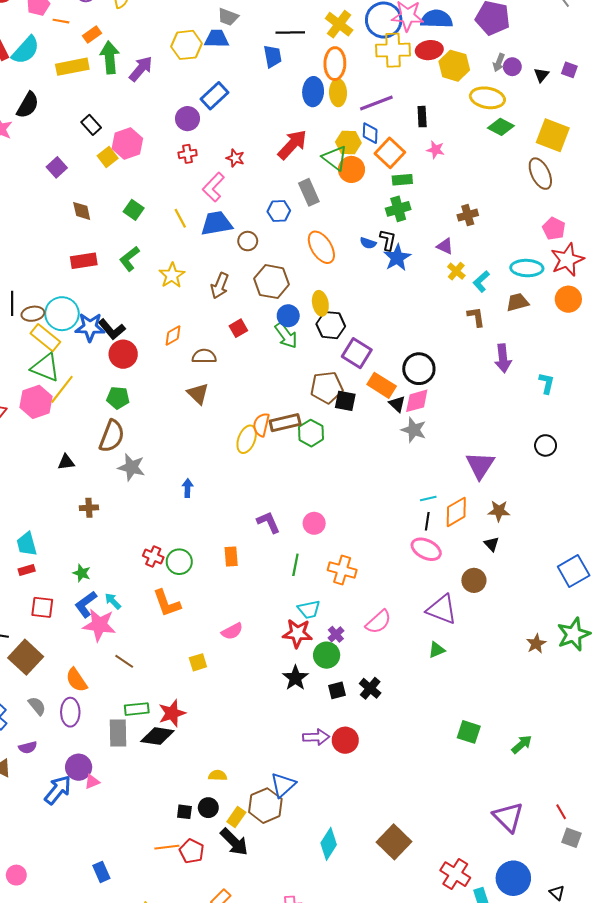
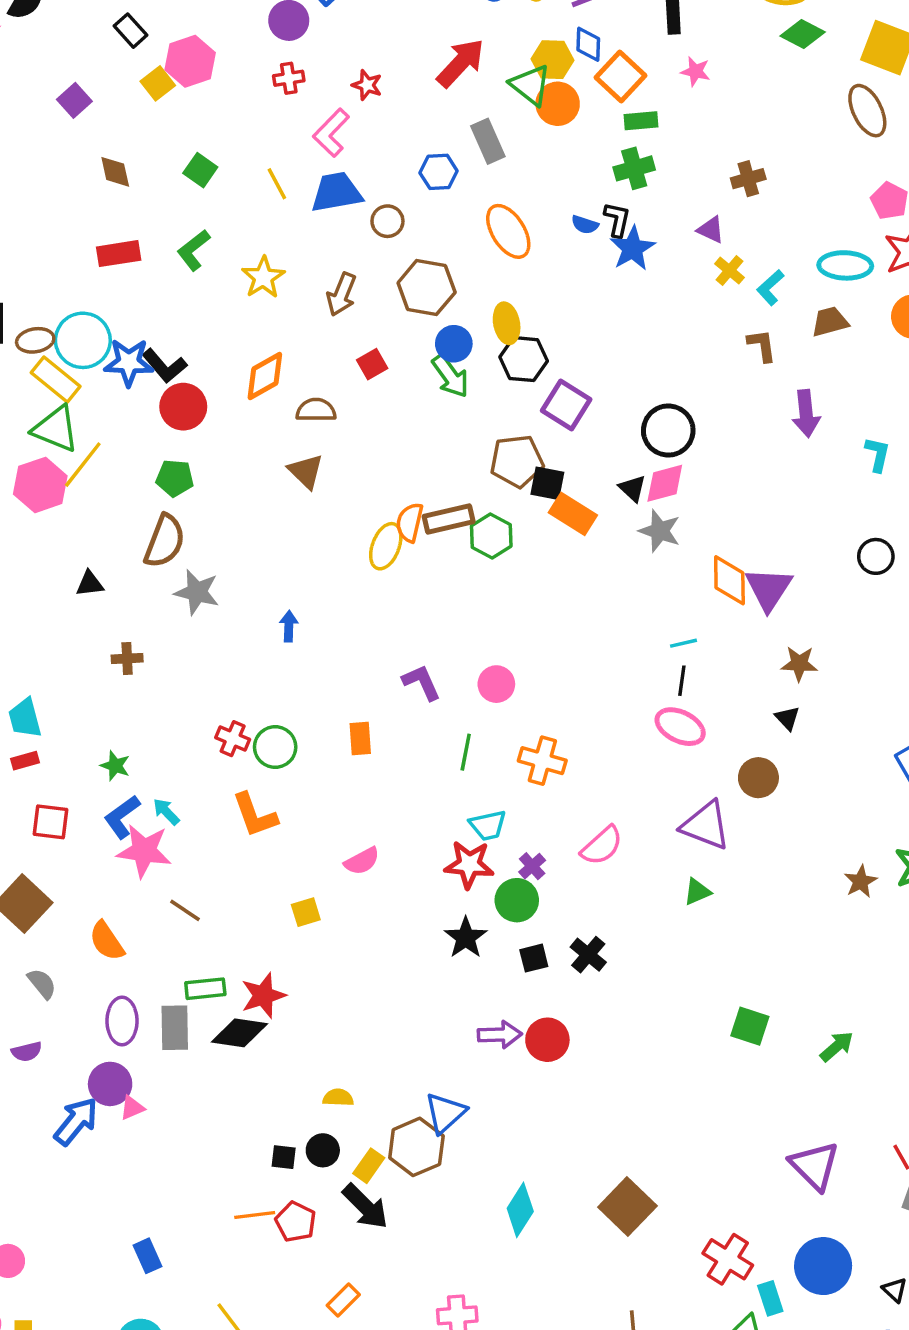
orange diamond: (173, 335) -> (265, 376), size x1.4
orange rectangle: (382, 385) -> (573, 514), moved
orange diamond: (456, 512) -> (729, 580), moved, turned -60
purple ellipse: (70, 712) -> (122, 1021), moved

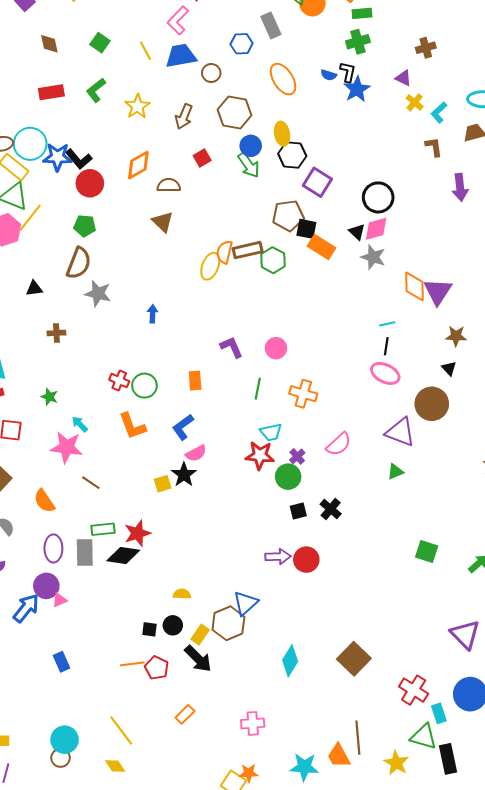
brown circle: (758, 778) -> (432, 404), size x1.4
blue L-shape: (122, 817) -> (183, 427), moved
black star: (466, 938) -> (184, 475), moved
blue rectangle: (148, 1256) -> (62, 662), moved

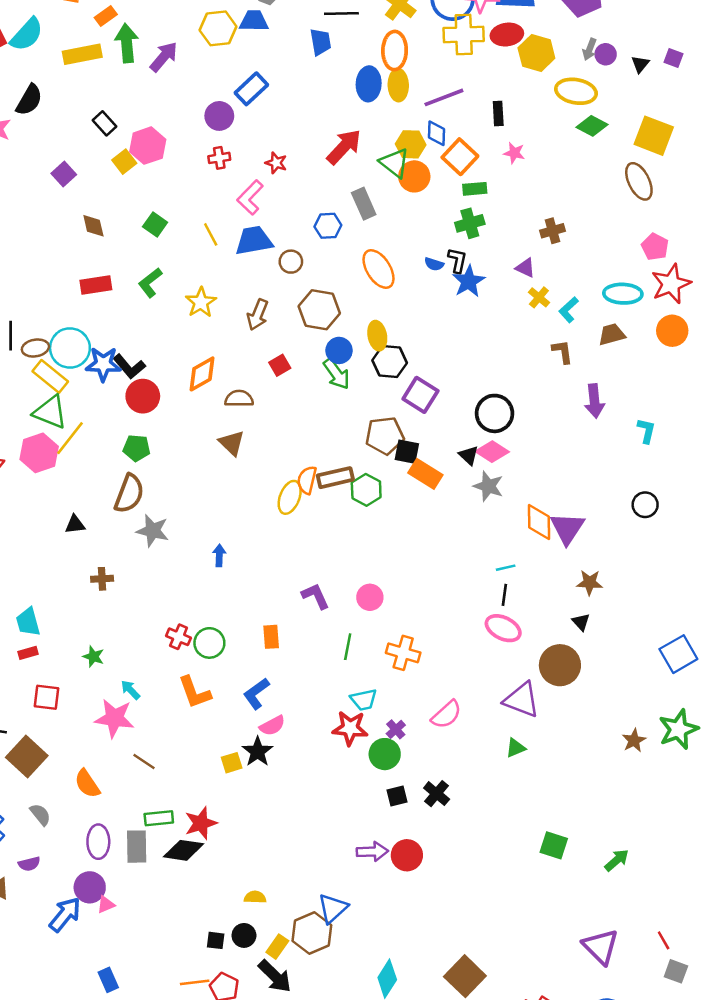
pink diamond: (376, 229) -> (492, 452), turned 48

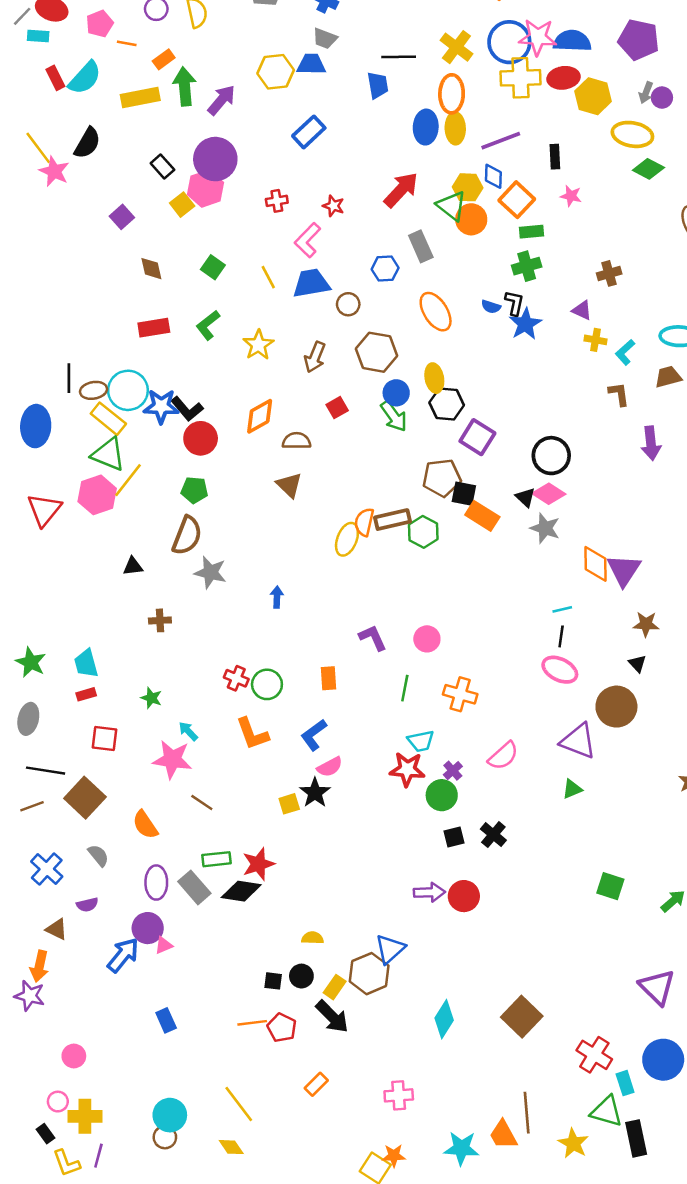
purple circle: (219, 116) -> (215, 159), moved, size x1.5
yellow cross: (539, 297) -> (596, 340), turned -30
gray rectangle: (137, 847) -> (194, 887), turned -40

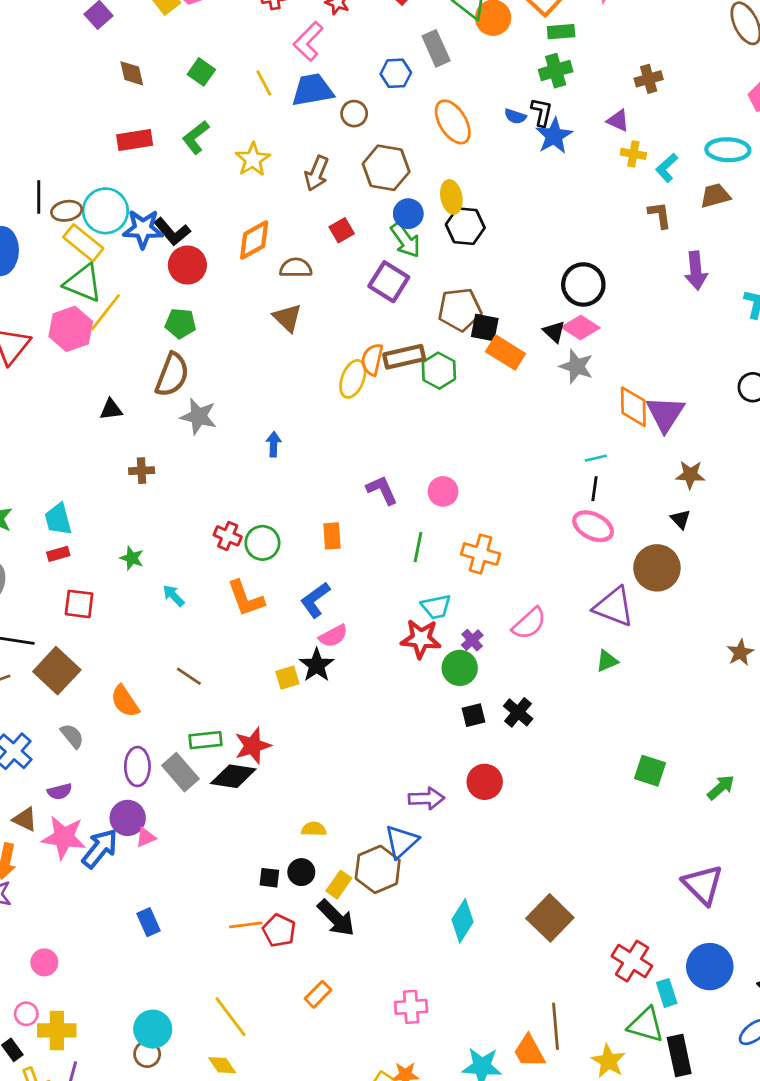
purple square: (477, 437) -> (389, 282), moved
pink star: (172, 759) -> (64, 837), moved
purple arrow: (429, 892) -> (426, 798), moved

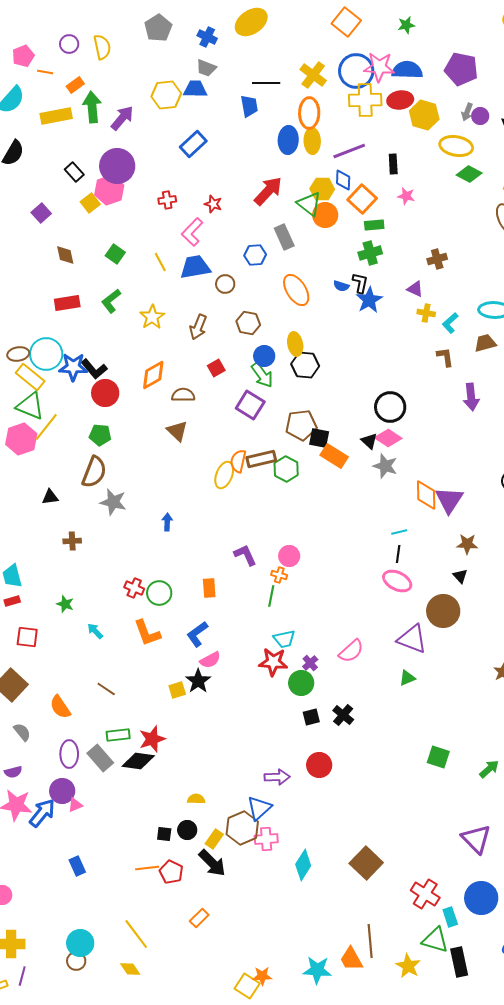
brown hexagon: (386, 168) -> (248, 323), size x0.7
orange cross: (481, 554) -> (279, 575), moved, size x0.6
pink cross: (411, 1007) -> (266, 839), moved

